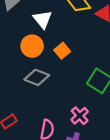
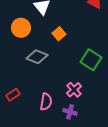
orange circle: (32, 46) -> (21, 28), moved

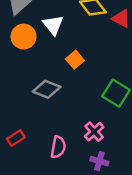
orange circle: (21, 28) -> (24, 37), moved
purple cross: (70, 112) -> (99, 161), moved

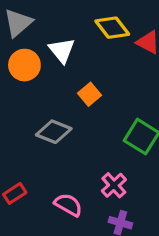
pink semicircle: (58, 147) -> (68, 205), turned -70

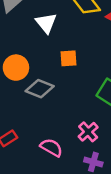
orange circle: (24, 65) -> (16, 68), moved
orange square: (89, 94) -> (68, 58), turned 36

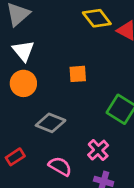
white triangle: (46, 23) -> (23, 51), moved
gray diamond: (40, 89) -> (51, 123), moved

